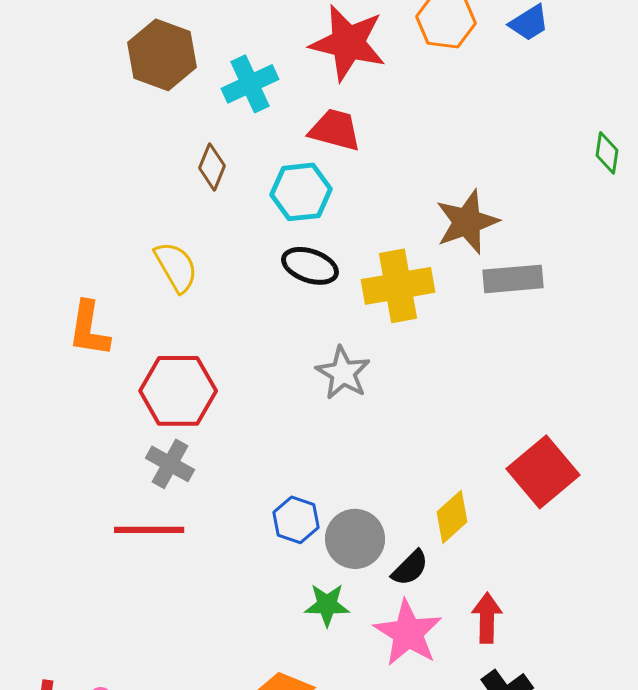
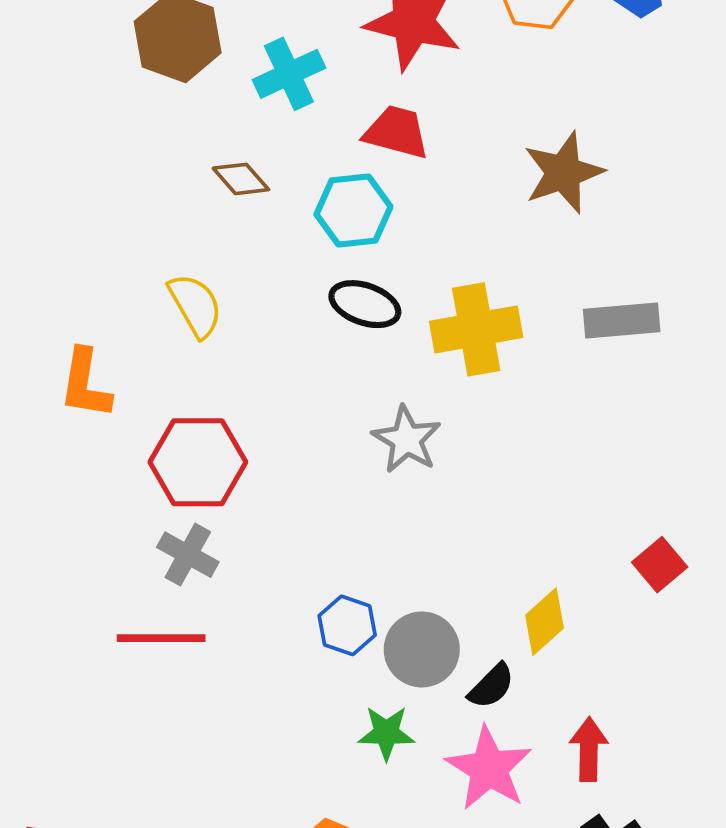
brown diamond: (212, 167) -> (241, 179), turned -63
brown star: (467, 222) -> (563, 173), moved
red square: (543, 472) -> (660, 565), size x0.6

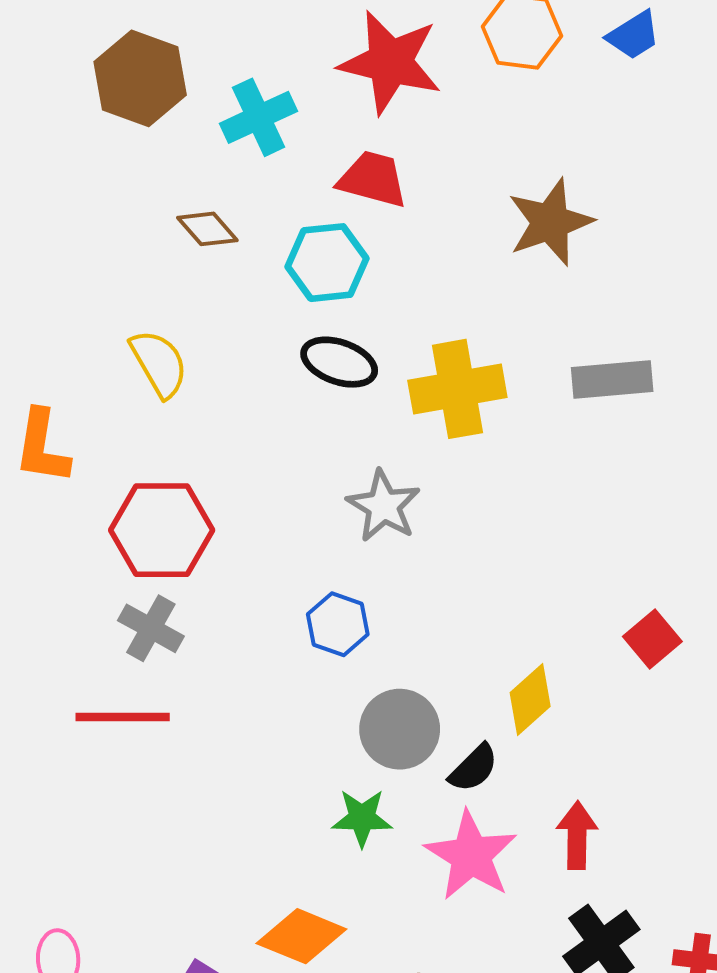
blue hexagon: (347, 625) -> (338, 624), moved

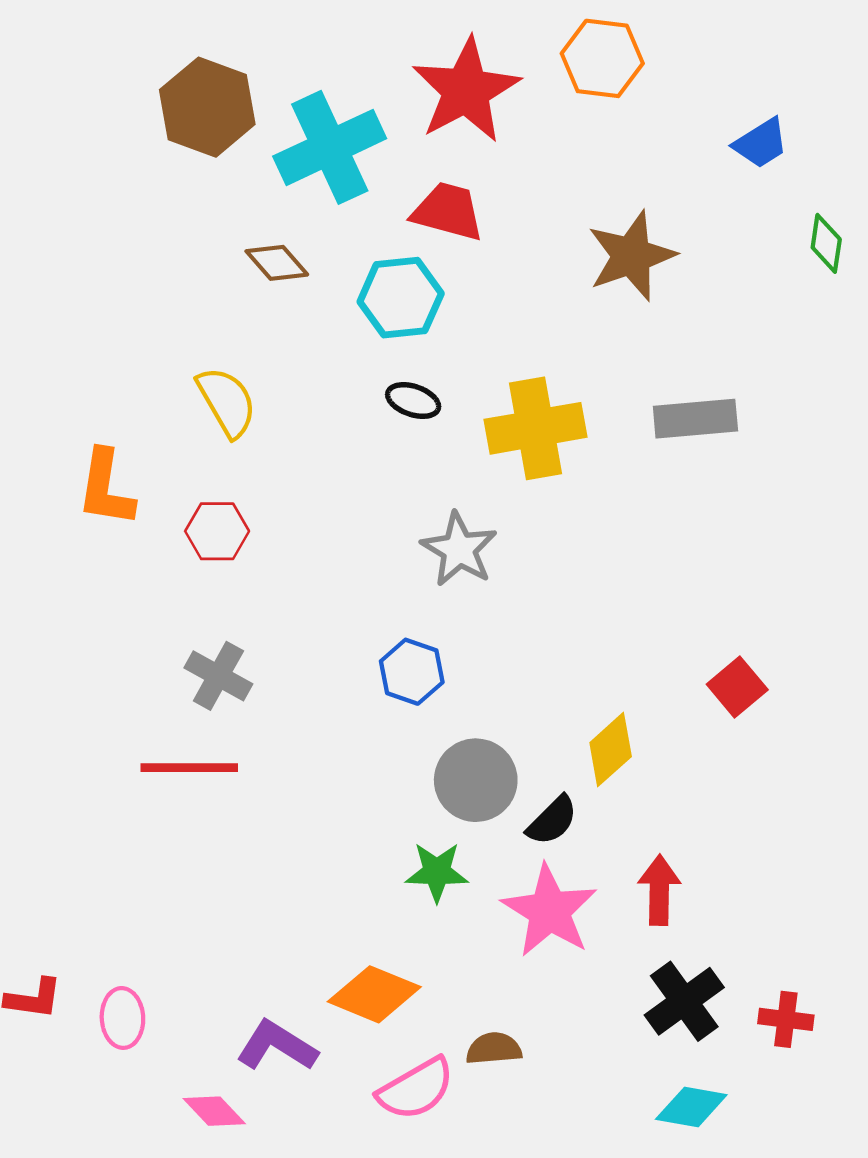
blue trapezoid: (634, 35) -> (761, 143), moved
red star: (390, 62) -> (466, 90), turned 30
cyan cross: (258, 117) -> (330, 147), size x1.4
black ellipse: (339, 362) -> (413, 401), size x0.7
red hexagon: (162, 530) -> (217, 531), moved, size x0.6

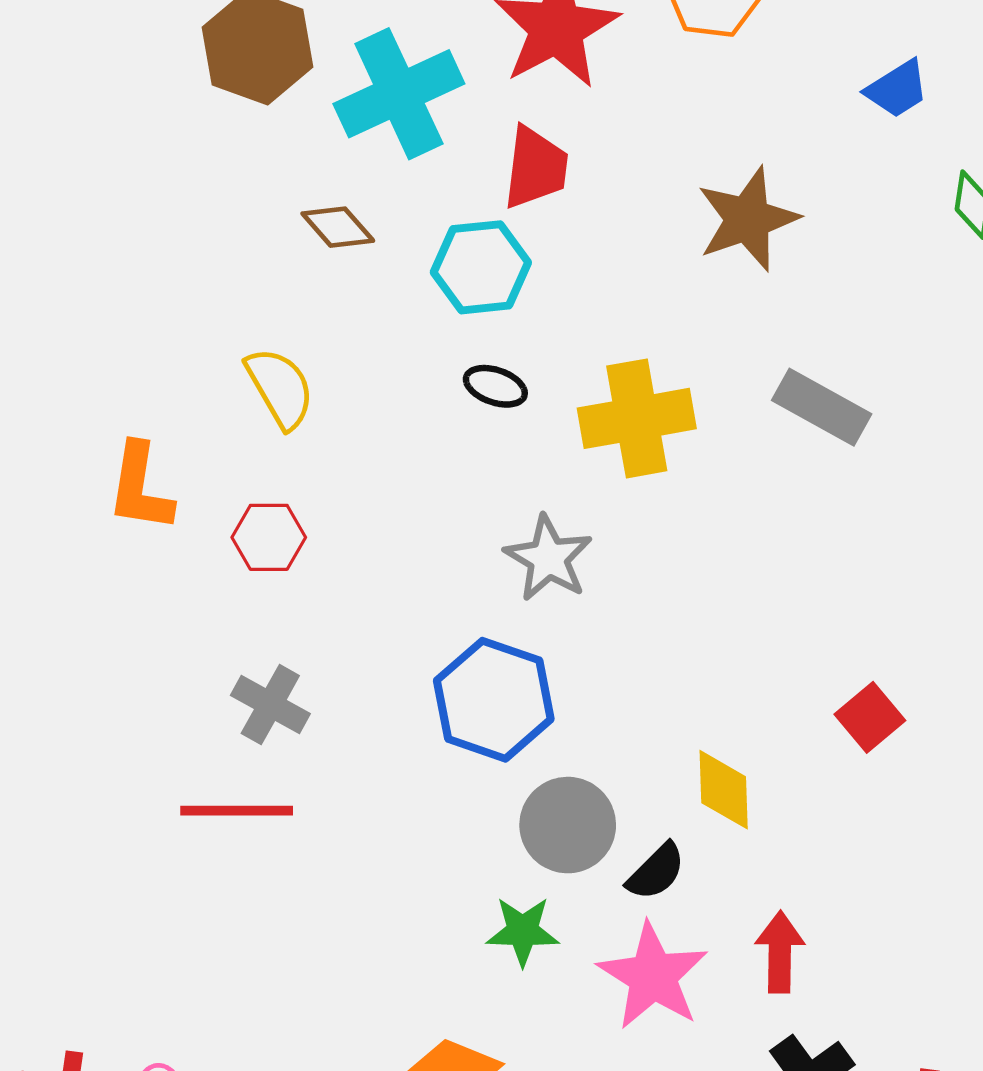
red trapezoid: (448, 211) -> (536, 168), turned 82
gray rectangle: (695, 419) -> (822, 407), turned 34
blue hexagon: (412, 672) -> (494, 700), size x1.6
yellow diamond: (611, 750) -> (724, 790), turned -50

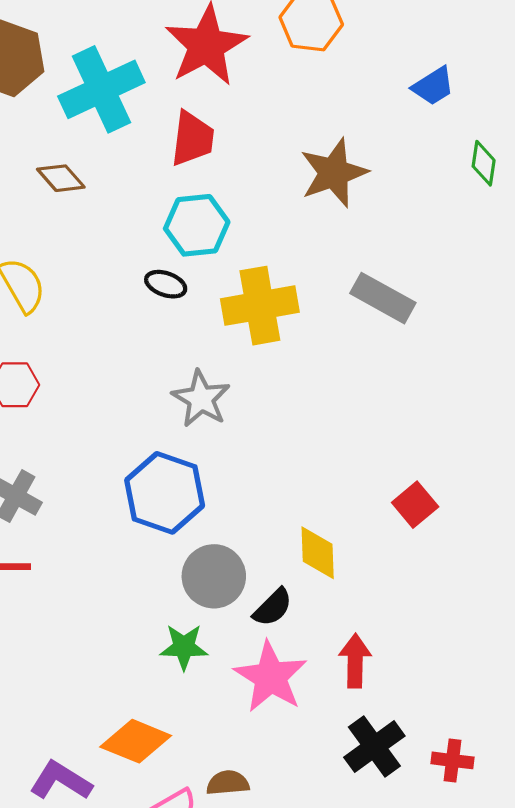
cyan hexagon: (481, 267) -> (197, 225), moved

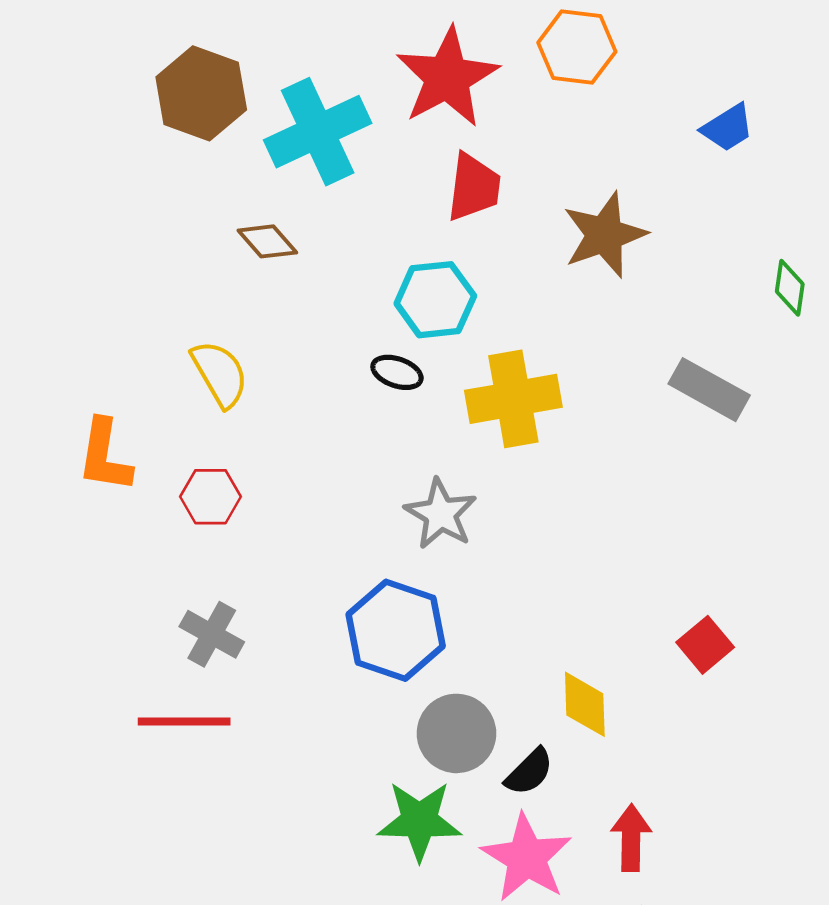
red trapezoid: (192, 139) -> (474, 187), moved
green diamond: (484, 163) -> (790, 288), moved
gray rectangle: (383, 298) -> (709, 390), moved
green star: (184, 647) -> (419, 821), size x1.4

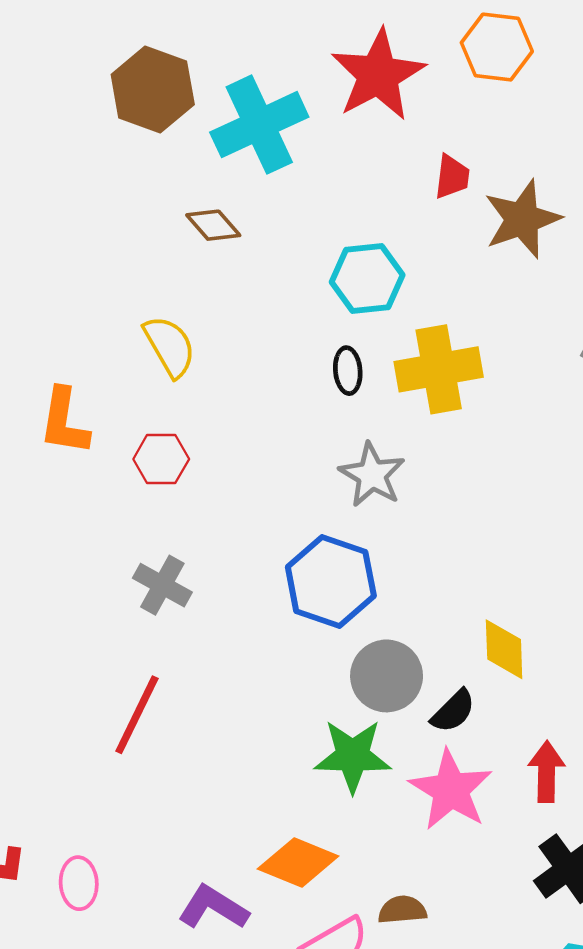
red trapezoid: (474, 187) -> (452, 177), moved, size x0.7
black ellipse: (397, 372) -> (348, 371), moved, turned 66
red line: (184, 722) -> (137, 715), moved, turned -64

